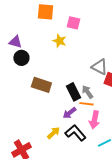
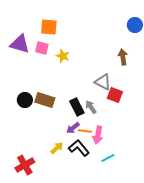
pink square: (73, 23) -> (42, 48), moved
purple triangle: (15, 42) -> (20, 44), moved, size x1.5
black circle: (21, 58) -> (25, 100), moved
orange line: (86, 104) -> (85, 131), moved

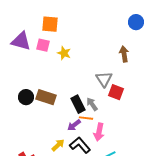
gray triangle: (103, 82) -> (104, 79), turned 30
orange line: (85, 131) -> (86, 118), moved

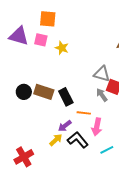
gray triangle: (104, 79) -> (102, 74), turned -42
black rectangle: (78, 104) -> (66, 97), moved
gray arrow: (92, 104) -> (102, 95), moved
purple arrow: (74, 125) -> (65, 126), moved

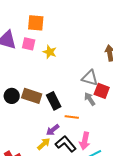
pink arrow: (97, 127) -> (85, 141), moved

